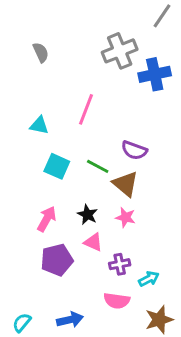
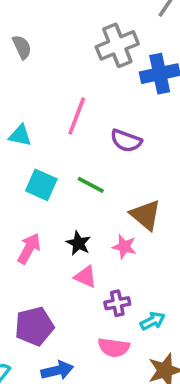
purple semicircle: (134, 150) -> (126, 141), moved
brown triangle: (125, 184) -> (146, 215), moved
purple pentagon: (57, 260) -> (34, 326), moved

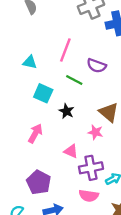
green line: (91, 185) -> (74, 80), moved
black star: (78, 243) -> (66, 111), moved
purple cross: (117, 303) -> (91, 168), size x1.5
purple pentagon: (34, 326) -> (39, 182), turned -30

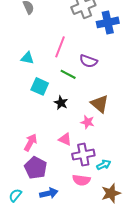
pink arrow: (35, 133) -> (30, 142), moved

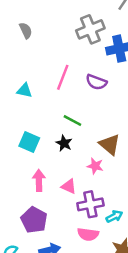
purple semicircle: (88, 61) -> (96, 82), moved
green line: (68, 74) -> (72, 120), moved
cyan square: (40, 86) -> (29, 142), moved
pink arrow: (30, 142) -> (39, 180), moved, turned -30

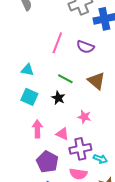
cyan triangle: (24, 90) -> (27, 70), moved
brown triangle: (110, 144) -> (96, 81), moved
cyan arrow: (114, 216) -> (100, 159), turned 48
purple pentagon: (34, 220) -> (47, 162), moved

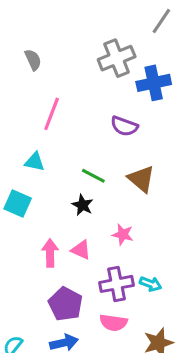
pink line: (57, 43) -> (52, 114), moved
cyan square: (29, 97) -> (18, 204), moved
pink triangle: (62, 134) -> (81, 250), moved
cyan arrow: (100, 159) -> (151, 284), moved

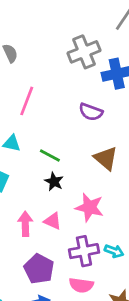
green line: (93, 176) -> (50, 156), moved
pink star: (123, 234) -> (89, 207), size x1.5

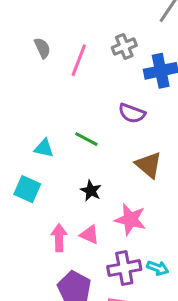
gray cross: (84, 52) -> (124, 47), size x0.7
pink line: (27, 101) -> (79, 60), moved
green line: (50, 156) -> (86, 139), moved

